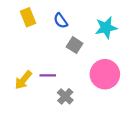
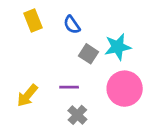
cyan star: (106, 28) -> (118, 47), moved
purple line: (48, 75) -> (69, 87), moved

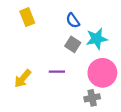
blue semicircle: (72, 25) -> (73, 20), moved
gray cross: (77, 115) -> (92, 98), moved, turned 35

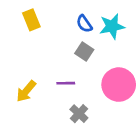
cyan star: (97, 39) -> (112, 26), moved
gray cross: (92, 98) -> (79, 114), moved, turned -35

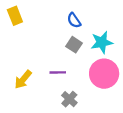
yellow rectangle: (31, 20) -> (15, 16), moved
cyan star: (112, 26) -> (102, 42), moved

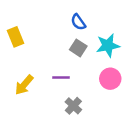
yellow rectangle: (15, 16) -> (16, 37), moved
pink circle: (104, 74) -> (110, 79), size x0.7

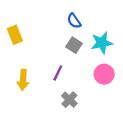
purple line: (61, 77) -> (58, 73), turned -63
yellow arrow: (24, 85) -> (23, 80), turned -36

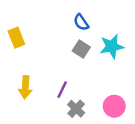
purple line: (58, 73) -> (62, 90), moved
pink circle: (104, 74) -> (114, 106), moved

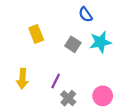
blue semicircle: (81, 22) -> (85, 14), moved
yellow rectangle: (16, 38) -> (36, 34), moved

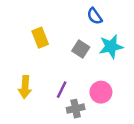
pink circle: (103, 96) -> (101, 92), moved
gray cross: (68, 98) -> (76, 109), turned 35

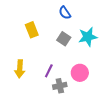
blue semicircle: (95, 16) -> (65, 13), moved

